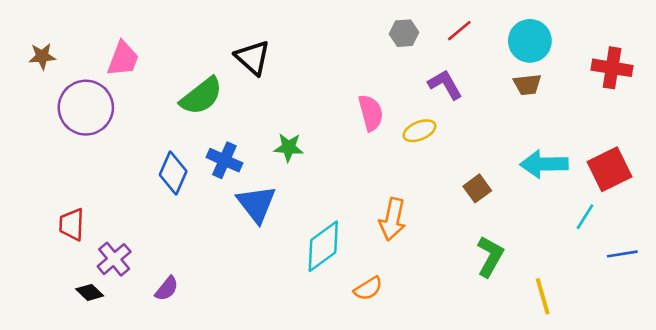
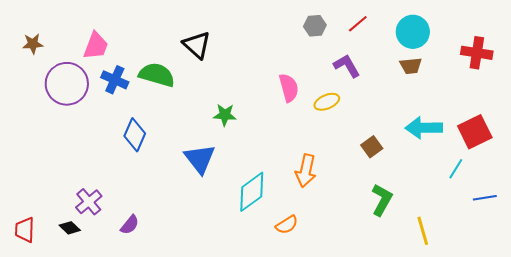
green semicircle: (201, 96) -> (157, 75), turned -126
blue cross: (224, 160) -> (115, 80), moved
red trapezoid: (72, 224) -> (25, 230), moved

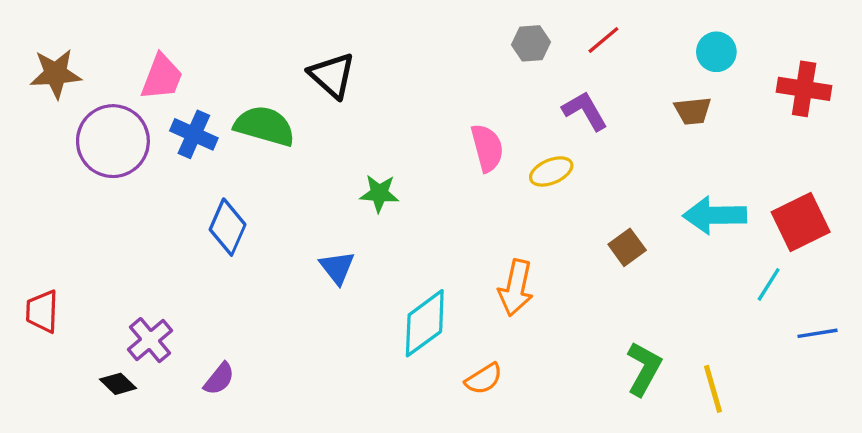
cyan circle: (413, 32) -> (716, 52), moved, size x0.7
brown star: (33, 44) -> (56, 74), size x1.4
blue triangle: (200, 159) -> (337, 268), size x0.7
green L-shape: (382, 200) -> (644, 369), moved
red trapezoid: (25, 230) -> (42, 311), moved

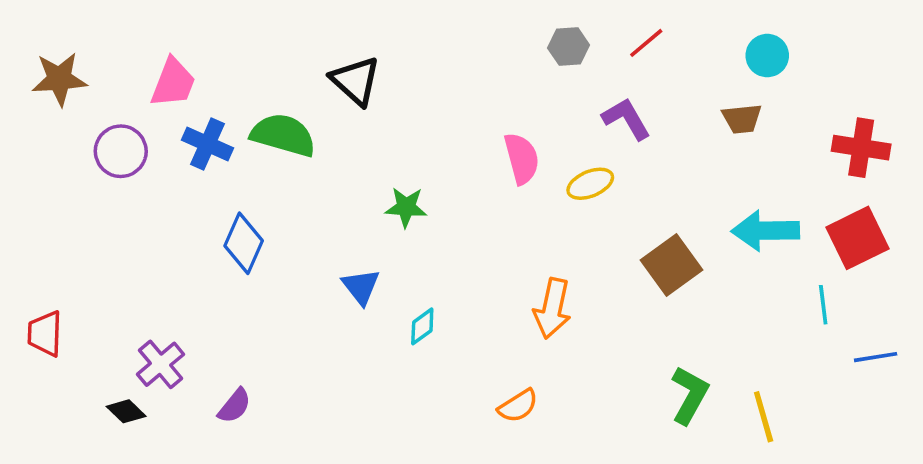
red cross: (804, 89) -> (861, 148), moved
purple circle: (113, 141) -> (121, 151), size x0.7
brown square: (627, 247) -> (672, 265), size x1.5
cyan line: (769, 284) -> (823, 305), turned -39
cyan diamond: (425, 323) -> (422, 326), moved, size x0.5

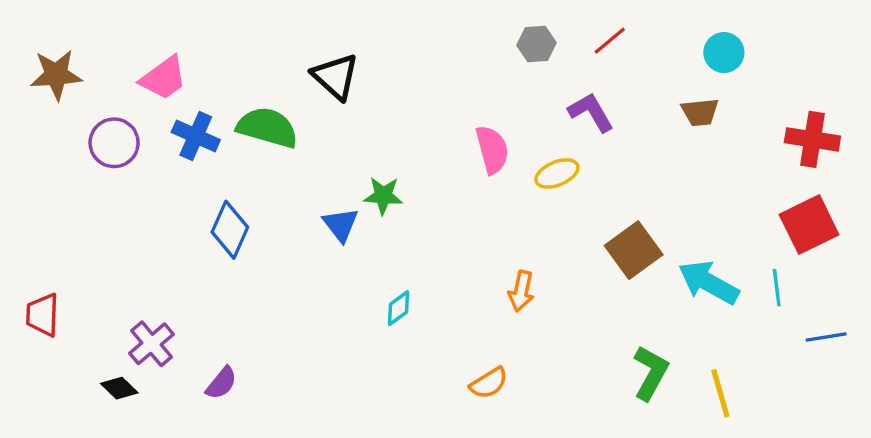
pink trapezoid: (173, 83) -> (163, 78), turned 33
cyan arrow: (765, 231) -> (709, 283), moved, turned 30
blue triangle: (361, 287) -> (341, 225), moved
orange arrow: (552, 308) -> (521, 291), size x0.7

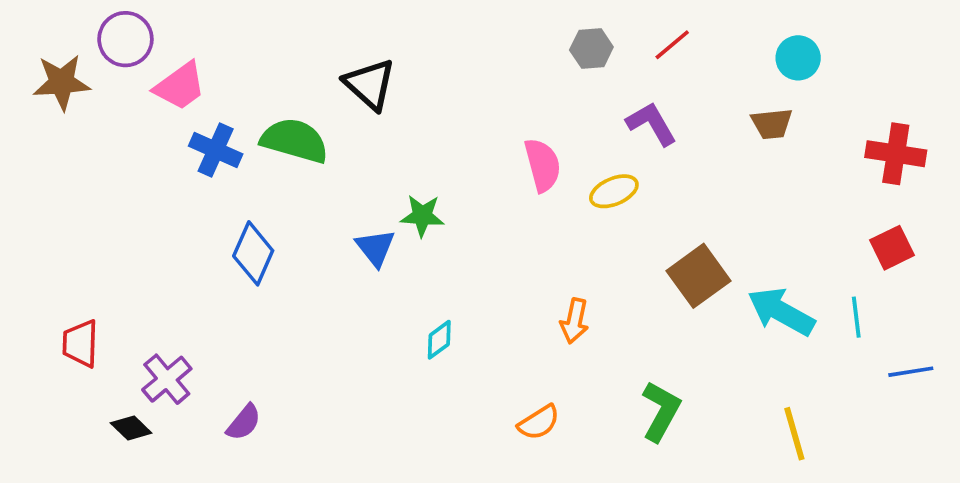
purple circle: (114, 143) -> (125, 39), moved
red square: (809, 225) -> (892, 248), size x0.7
red trapezoid: (43, 315) -> (80, 343), moved
green L-shape: (651, 373) -> (661, 411), moved

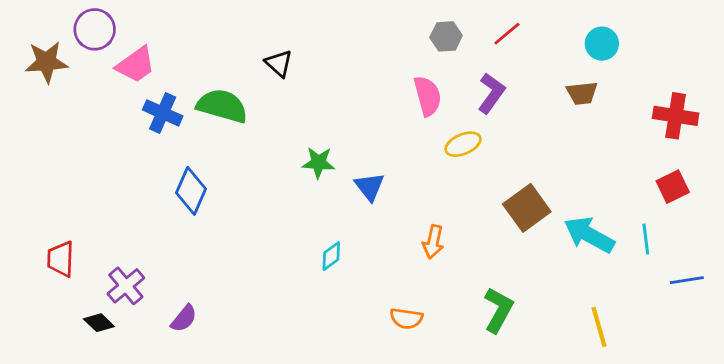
black triangle: (370, 84) -> (279, 63), size x0.7
purple L-shape: (652, 124) -> (491, 93), turned 66
pink semicircle: (543, 165) -> (428, 96), moved
blue triangle: (375, 248) -> (370, 187), moved
orange semicircle: (539, 422) -> (406, 318), turned 40

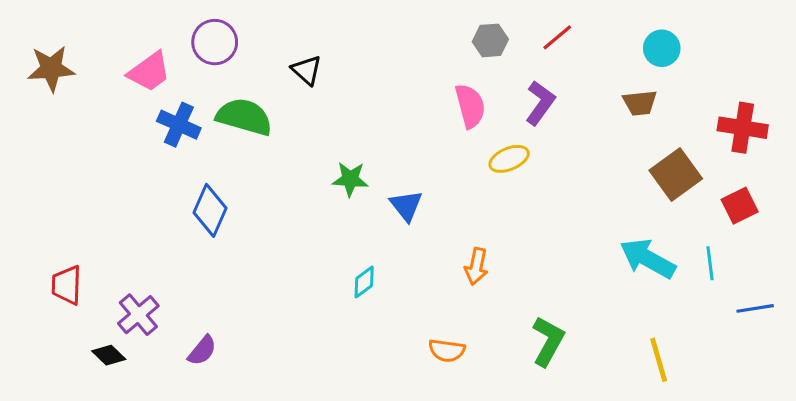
purple circle: (95, 29) -> (215, 42), moved
brown square: (527, 208) -> (676, 174), moved

